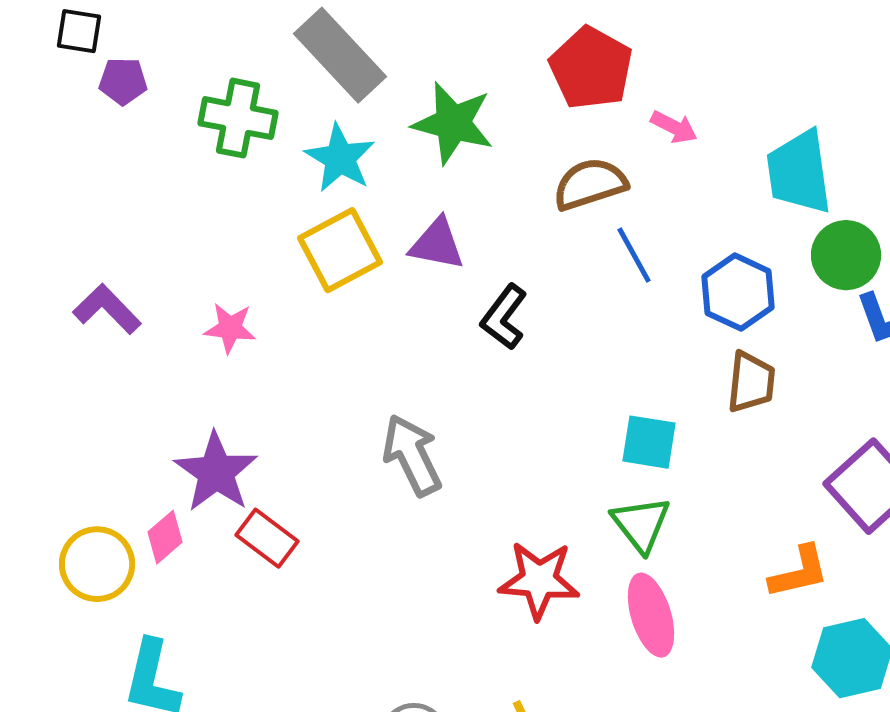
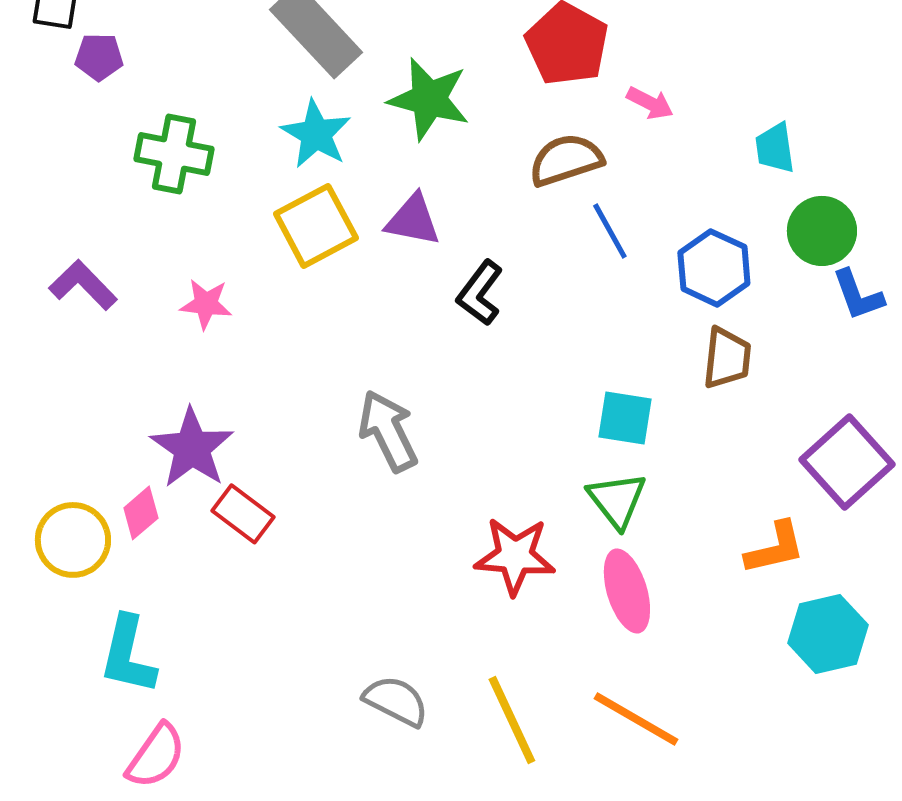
green cross: (238, 118) -> (174, 154), moved
cyan trapezoid: (799, 172) -> (775, 148), size x0.6

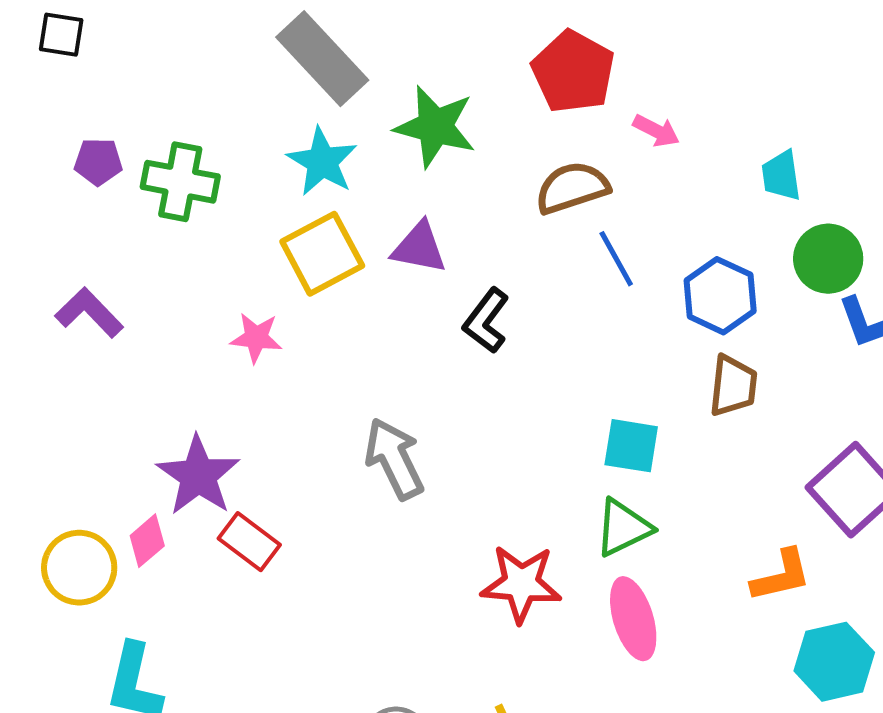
purple pentagon: (99, 57) -> (98, 162), moved
pink star: (206, 304) -> (256, 338), moved
green triangle: (617, 500) -> (623, 528), turned 42

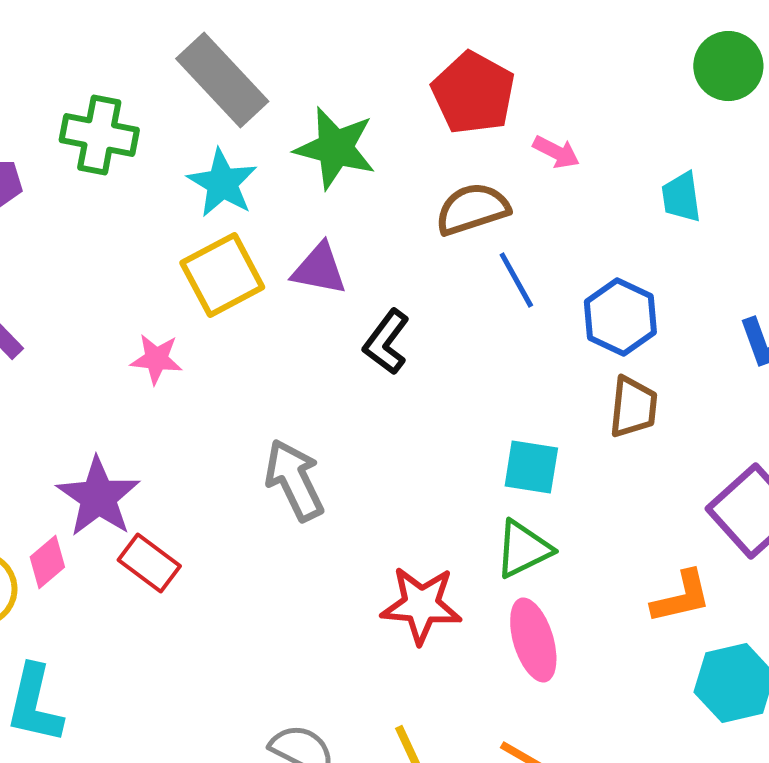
green cross: (180, 182) -> (99, 135), moved
green circle: (828, 259) -> (728, 66), moved

